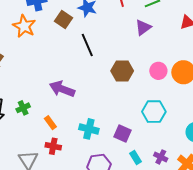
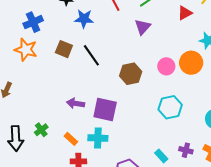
brown square: (63, 19) -> (64, 49), moved
purple arrow: (62, 89) -> (76, 103), size x0.7
cyan cross: (89, 129) -> (98, 138), moved
purple square: (123, 134) -> (105, 110), moved, size x1.4

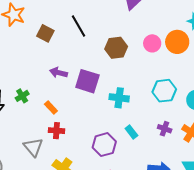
brown square: (64, 49) -> (45, 33), moved
cyan hexagon: (170, 107) -> (164, 91), moved
cyan cross: (98, 138) -> (119, 98), moved
cyan rectangle: (161, 156) -> (131, 132), moved

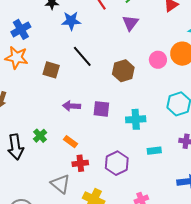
purple square: (87, 81) -> (101, 109), size x0.7
cyan rectangle: (131, 132) -> (154, 151), turned -48
purple hexagon: (104, 145) -> (117, 163), moved

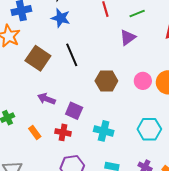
blue star: (71, 21) -> (61, 18), moved
brown square: (51, 70) -> (38, 58), size x1.4
red cross: (80, 163) -> (63, 132), moved

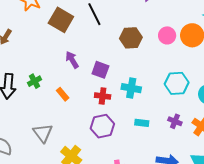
purple arrow: (46, 99) -> (72, 60), turned 42
red cross: (63, 132) -> (103, 96), moved

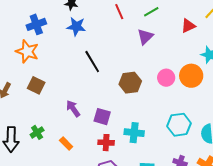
brown square: (61, 20) -> (36, 85), moved, size x0.7

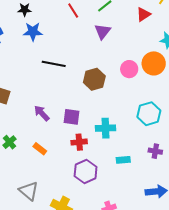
black line: (92, 62) -> (54, 64), turned -40

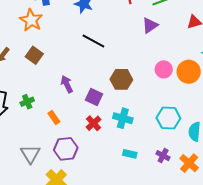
brown hexagon: (94, 79) -> (121, 79), moved
red cross: (79, 142) -> (93, 123), turned 35
purple hexagon: (86, 171) -> (66, 149), moved

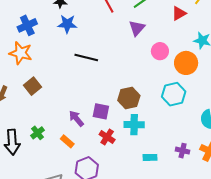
brown square: (34, 55) -> (32, 86), turned 30
pink circle: (164, 69) -> (160, 51), moved
brown hexagon: (121, 79) -> (129, 98), moved
purple arrow: (67, 84) -> (76, 119), moved
cyan hexagon: (168, 118) -> (174, 94), moved

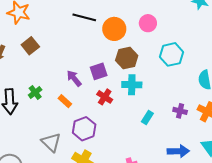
pink circle: (160, 51) -> (148, 23), moved
orange circle: (186, 63) -> (114, 29), moved
purple square: (101, 111) -> (99, 71), turned -30
cyan rectangle: (150, 157) -> (147, 118), turned -56

